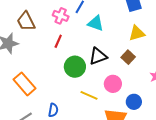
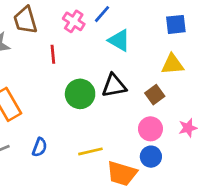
red line: (58, 41) -> (53, 54), moved, turned -40
pink circle: (113, 84) -> (150, 129), moved
yellow line: (89, 95) -> (90, 151), moved, turned -48

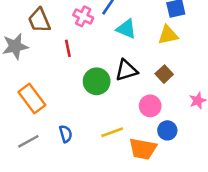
yellow triangle: (172, 64) -> (168, 35), moved
pink circle: (150, 129) -> (150, 106), moved
blue semicircle: (40, 147) -> (66, 134), turned -30

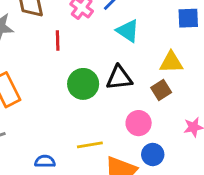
yellow triangle: (168, 35) -> (171, 62), moved
blue semicircle: (66, 134) -> (45, 161), moved, turned -84

